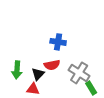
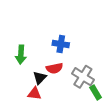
green arrow: (17, 70) -> (21, 55), moved

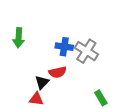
green arrow: (21, 55) -> (19, 38), moved
gray cross: (83, 77) -> (86, 51), moved

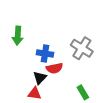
blue cross: (64, 47) -> (45, 54), moved
green rectangle: (101, 98) -> (83, 92), moved

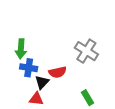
green arrow: (18, 36) -> (21, 49), moved
blue cross: (45, 54) -> (29, 68), moved

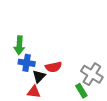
gray cross: (86, 51) -> (92, 74), moved

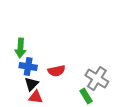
black triangle: (39, 76) -> (31, 84), moved

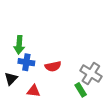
black triangle: (31, 84) -> (11, 79), moved

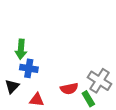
red semicircle: (53, 66) -> (69, 89), moved

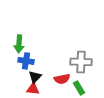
gray cross: (100, 81) -> (81, 62), moved, turned -30
black triangle: (12, 86) -> (35, 77), moved

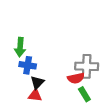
red semicircle: (62, 79) -> (76, 78), moved

